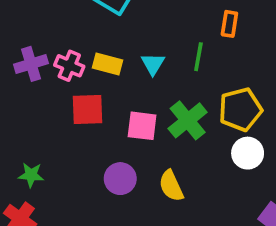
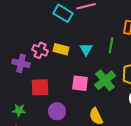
purple cross: (31, 64) -> (21, 63), moved, turned 30
red square: (87, 109) -> (40, 87), moved
purple circle: (120, 179) -> (57, 111), moved

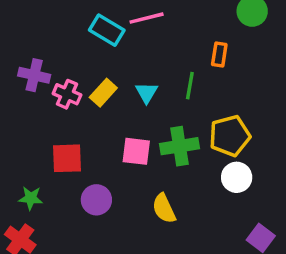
yellow rectangle: (61, 49) -> (103, 93), turned -63
purple cross: (21, 63) -> (34, 75), moved
green cross: (105, 80) -> (179, 146), turned 30

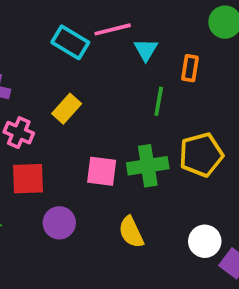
cyan triangle: (147, 93) -> (146, 50), moved
pink cross: (67, 94) -> (19, 133), moved
white circle: (237, 177) -> (205, 241), moved

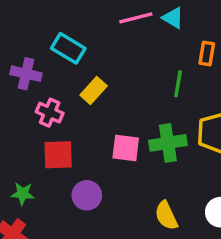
cyan rectangle: (70, 42) -> (68, 48), moved
cyan triangle: (146, 50) -> (173, 18), moved, turned -30
yellow semicircle: (131, 232) -> (166, 216), moved

